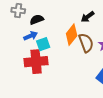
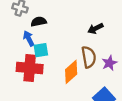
orange diamond: (72, 35) -> (71, 72), moved
blue arrow: (31, 36) -> (29, 38), turned -104

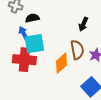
black arrow: (96, 28) -> (83, 24), turned -40
cyan square: (41, 50) -> (34, 44), size x1.5

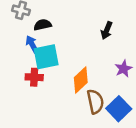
brown semicircle: (77, 50) -> (95, 102), moved
red cross: (24, 60) -> (34, 77), size x0.6

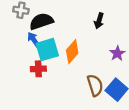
black semicircle: (43, 25) -> (41, 21), size x1.5
orange diamond: (81, 80) -> (72, 52), moved

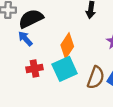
cyan square: (47, 50) -> (65, 69), moved
brown semicircle: (95, 85) -> (96, 77), turned 45

